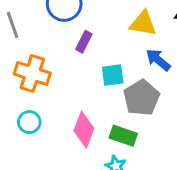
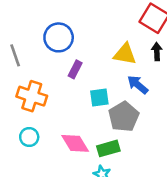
pink diamond: (84, 130) -> (75, 143), turned -52
green rectangle: (123, 136) -> (108, 148), turned -35

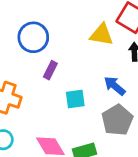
yellow triangle: (125, 54) -> (102, 35), moved
gray pentagon: (124, 117) -> (117, 120), moved

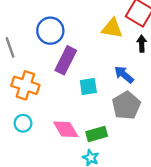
purple rectangle: (50, 70) -> (66, 60), size x1.6

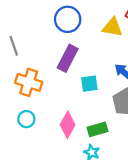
blue circle: (50, 31) -> (68, 19), moved
pink diamond: (66, 129) -> (68, 125), turned 60

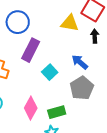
blue circle: (68, 19) -> (18, 22), moved
cyan square: (89, 84) -> (50, 72), turned -35

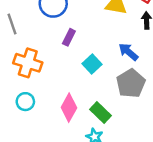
purple rectangle: (31, 50) -> (69, 37), size x0.6
green rectangle: (57, 112) -> (100, 112), turned 60

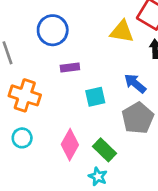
purple rectangle: (69, 37) -> (70, 67), turned 56
cyan square: (92, 64) -> (95, 97), turned 30

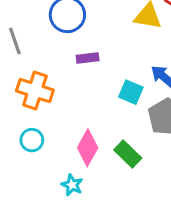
cyan square: (95, 97) -> (131, 92), moved, turned 36
cyan star: (98, 177) -> (72, 185), moved

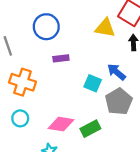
pink diamond: (88, 148) -> (61, 124), turned 70
green rectangle: (128, 154) -> (90, 129), turned -72

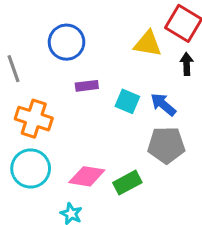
cyan square: (93, 83) -> (127, 101), moved
gray pentagon: (119, 101) -> (166, 145), turned 30
cyan circle: (20, 118) -> (31, 168), size x1.6

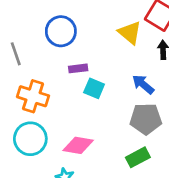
yellow triangle: (148, 44) -> (130, 33), turned 30
cyan square: (127, 101) -> (94, 88), moved
green rectangle: (127, 183) -> (138, 157), moved

